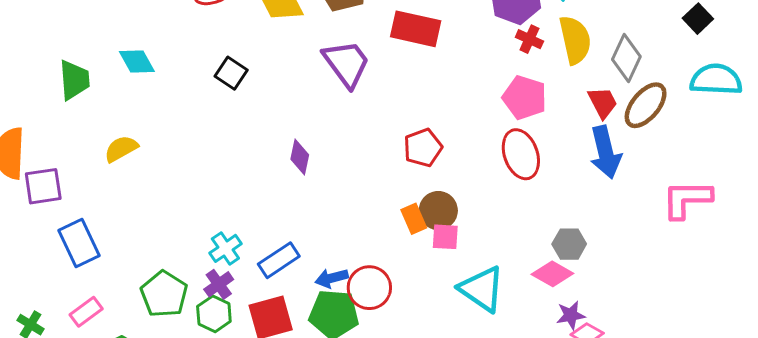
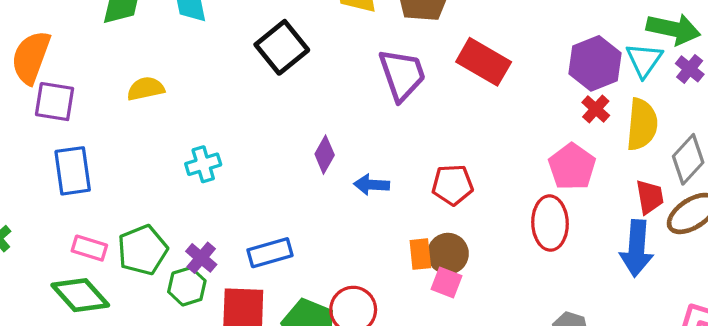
black square: (231, 73) -> (282, 47), size x1.5
cyan cross: (225, 248) -> (203, 164), moved
blue arrow: (332, 278) -> (372, 185), moved
purple cross: (219, 284) -> (201, 258), turned -32
pink rectangle: (86, 312) -> (89, 248), moved, turned 36

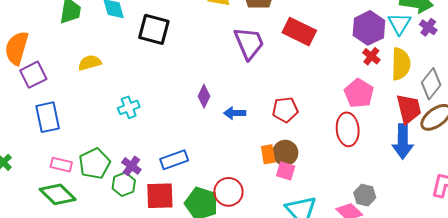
black square: (282, 47) -> (154, 29), moved, turned -32
purple square: (55, 102) -> (33, 75), turned -32
red trapezoid: (650, 197) -> (409, 109), size x1.4

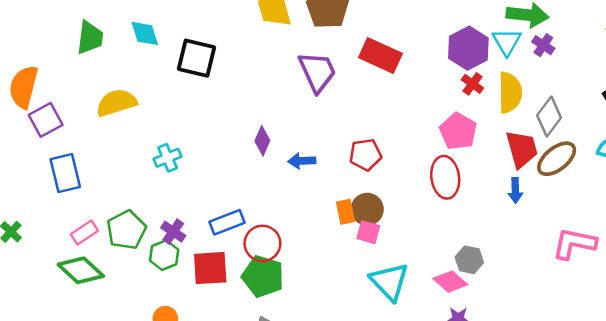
yellow semicircle: (90, 63) -> (116, 103), size x1.4
blue arrow: (403, 141) -> (515, 190), size x0.6
pink rectangle: (61, 165) -> (84, 233), turned -45
red circle: (228, 192) -> (262, 243), moved

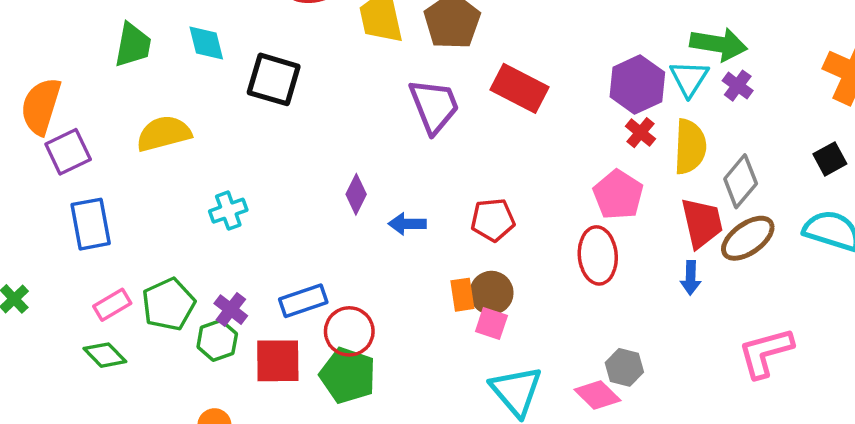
pink L-shape: (574, 243) -> (766, 353), turned -30
green diamond: (81, 270) -> (105, 355), size x0.7

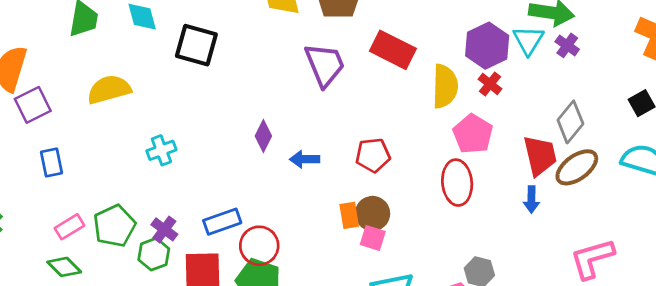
yellow semicircle: (690, 147) -> (445, 86), moved
blue rectangle: (91, 224) -> (52, 162), size x0.7

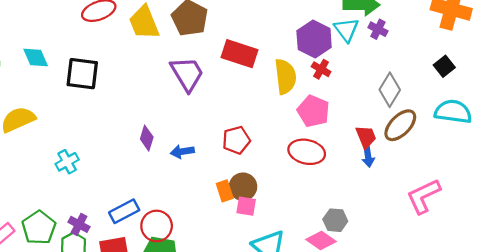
red trapezoid: (540, 156) -> (366, 137), moved, size x0.7
red ellipse: (457, 183) -> (307, 152), turned -64

